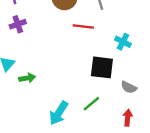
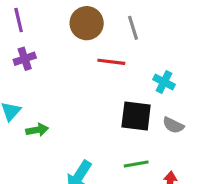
gray semicircle: (129, 87) -> (173, 125), moved
green line: (91, 104) -> (136, 164), moved, turned 30

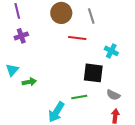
gray semicircle: (173, 125) -> (113, 95), moved
green line: (136, 164) -> (79, 97), moved

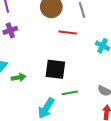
black square: (93, 73) -> (55, 69), moved

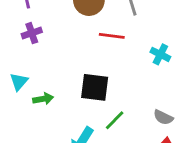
green line: (70, 93) -> (115, 120), turned -35

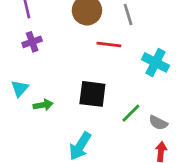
cyan cross: (160, 54) -> (156, 62), size x1.4
green line: (115, 120) -> (131, 113), moved

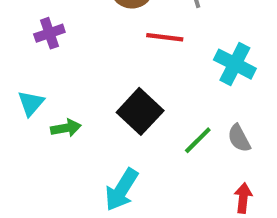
black square: (92, 94) -> (140, 111), turned 36
gray semicircle: (158, 123) -> (239, 138), moved, turned 36

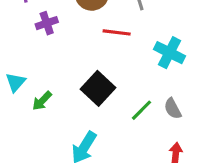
purple cross: (49, 33) -> (47, 23), moved
green arrow: (66, 128) -> (42, 101), turned 145

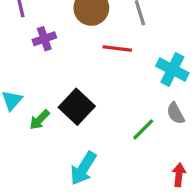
black square: (98, 88) -> (77, 107), moved
gray semicircle: (173, 109) -> (176, 113), moved

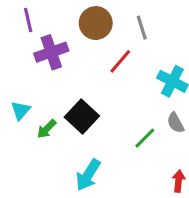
purple cross: (44, 39) -> (51, 52), size x1.5
red line: (117, 48) -> (120, 61), turned -56

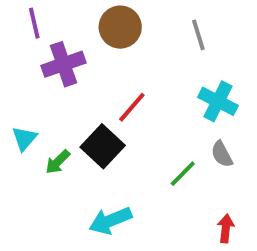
gray line: (142, 28) -> (198, 35), moved
red line: (120, 61) -> (132, 107), moved
cyan arrow: (88, 175) -> (110, 221), turned 36

